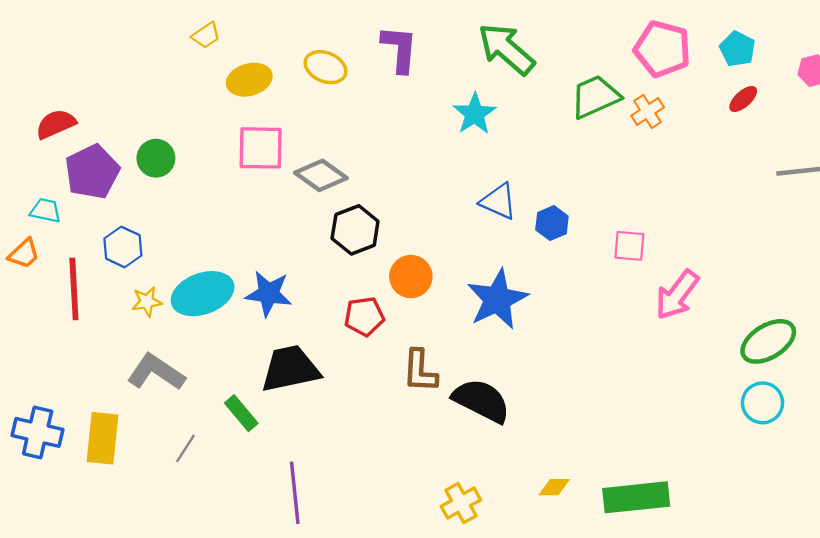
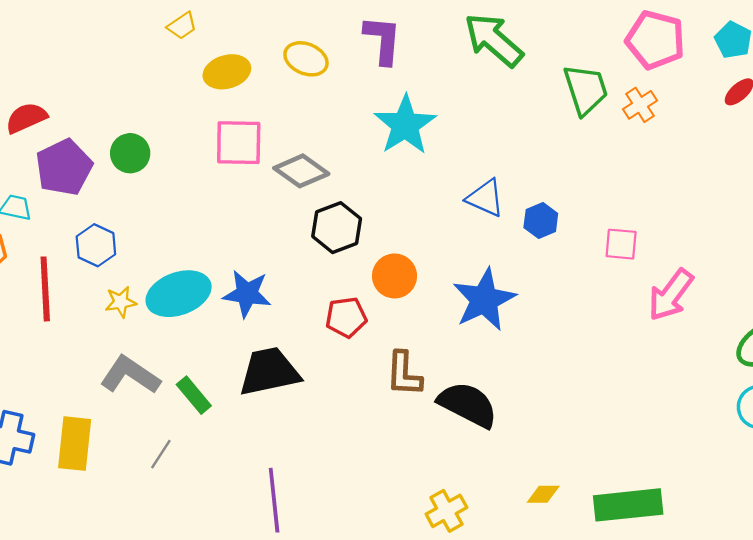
green trapezoid: (595, 97) -> (586, 90), turned 96
cyan star: (475, 114) -> (405, 125), moved, size x1.4
green rectangle: (241, 413) -> (194, 395), moved

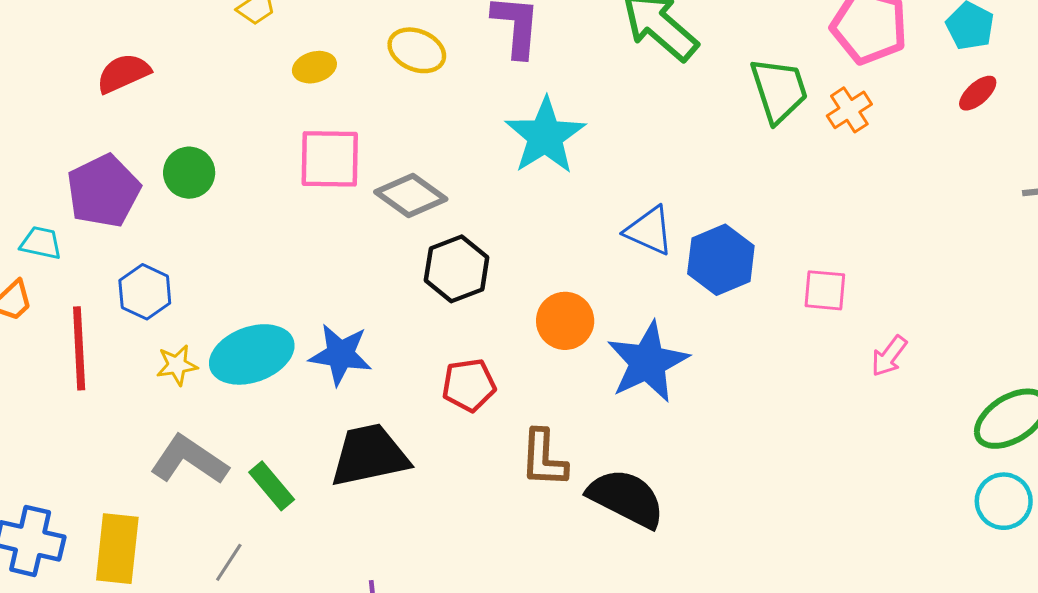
yellow ellipse: (227, 72) -> (314, 67), size x0.7
red semicircle: (26, 118) -> (123, 73), moved
blue hexagon: (541, 221) -> (721, 260), size x1.5
orange circle: (394, 276) -> (565, 321), moved
pink arrow: (671, 295) -> (889, 356), size x0.6

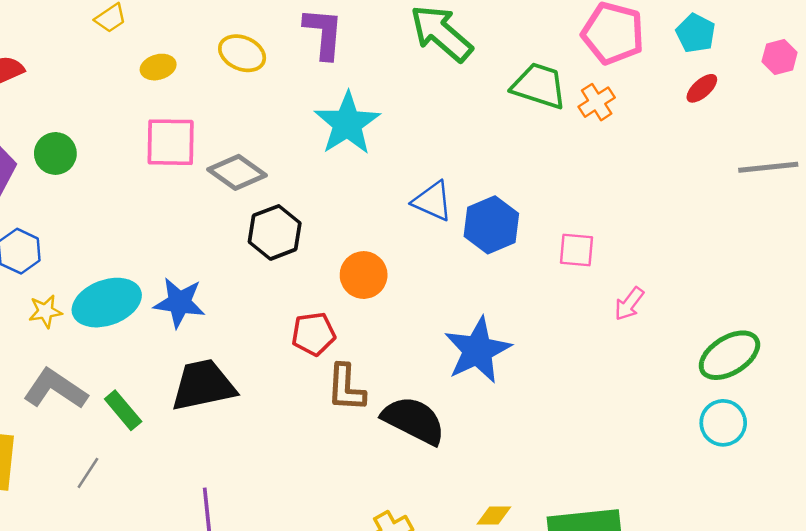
green trapezoid: (779, 90) -> (539, 86), turned -54
blue star: (648, 362) -> (478, 350), moved
red pentagon: (469, 385) -> (313, 334), moved

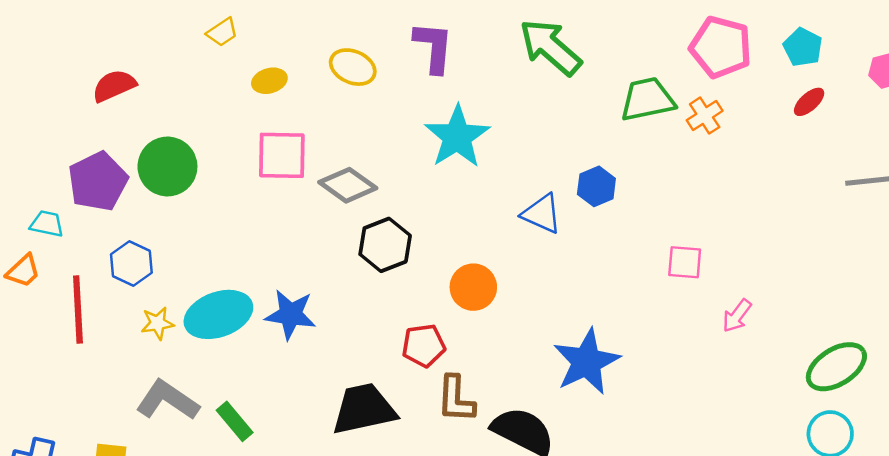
green trapezoid: (539, 86) -> (647, 99), turned -30
green circle: (55, 153) -> (167, 167), size x1.4
blue hexagon: (491, 225) -> (596, 186), moved, size x0.7
black trapezoid: (203, 385) -> (364, 409), moved

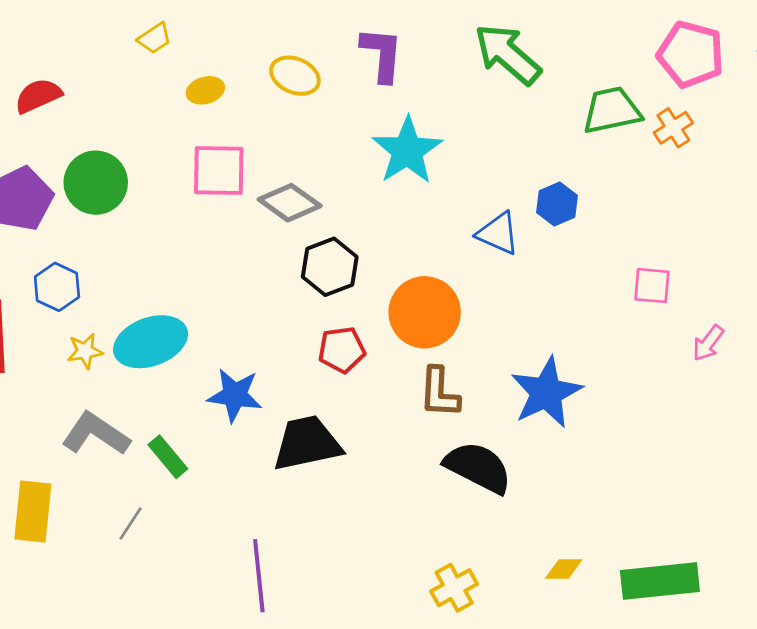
orange circle: (473, 287) -> (425, 312), size x1.4
blue star: (291, 314) -> (235, 395), moved
red pentagon: (424, 346) -> (342, 350), moved
brown L-shape: (456, 399) -> (439, 393), moved

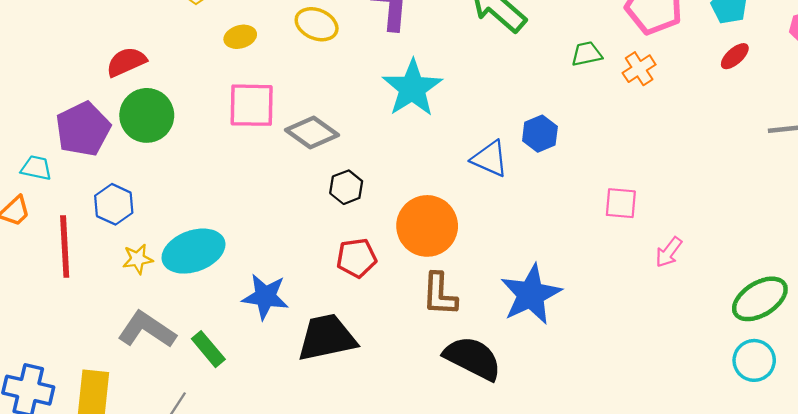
red semicircle: (38, 96) -> (126, 62), moved
green trapezoid: (612, 110) -> (587, 54), size x0.6
black hexagon: (330, 267) -> (346, 187), size x0.7

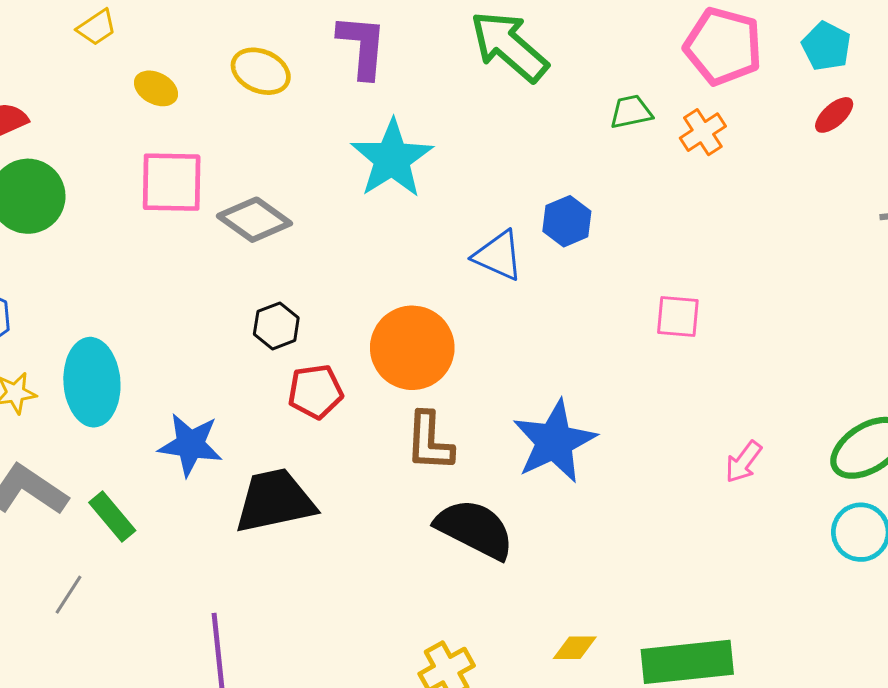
yellow ellipse: (240, 37) -> (156, 88), turned 44
black hexagon: (346, 187) -> (276, 326), moved
cyan ellipse: (193, 251) -> (92, 382), turned -74
pink arrow: (669, 252) -> (744, 462), moved

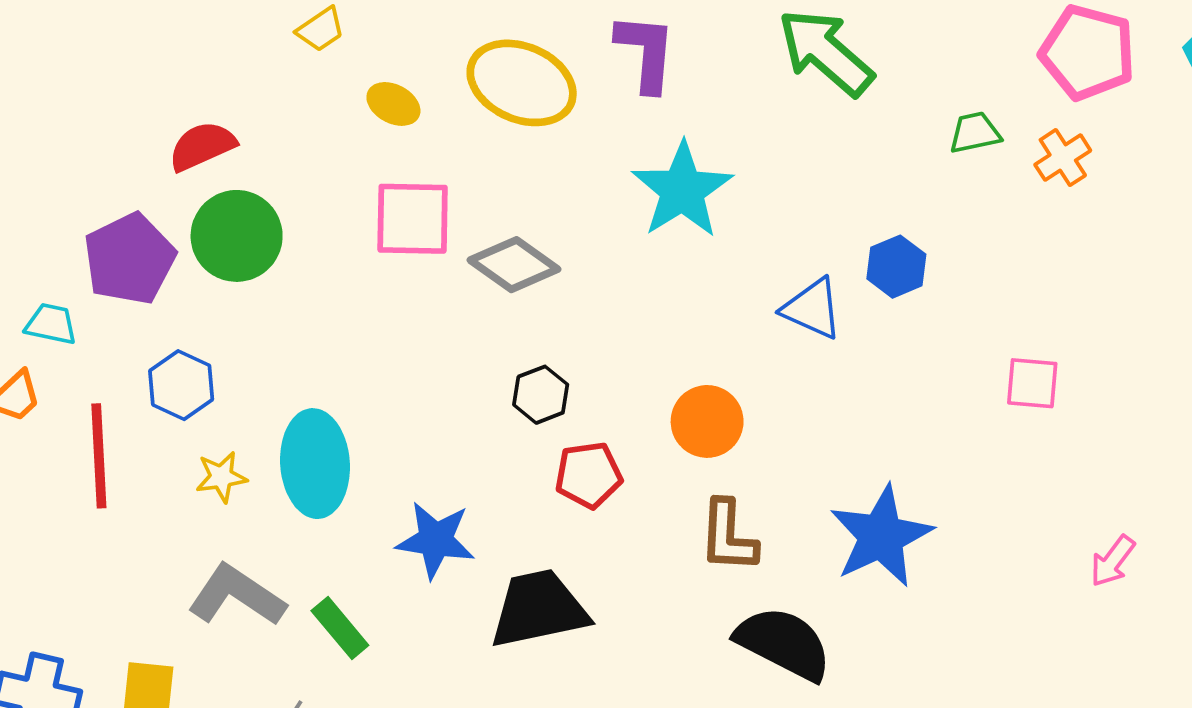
yellow ellipse: (261, 71) -> (522, 83), size x1.5
orange circle: (412, 348) -> (707, 421), size x0.7

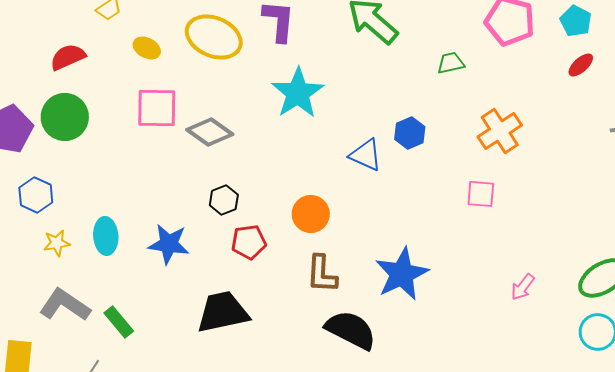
red semicircle: (202, 146) -> (68, 57), moved
orange cross: (1063, 158) -> (500, 131), moved, size x1.5
cyan ellipse: (315, 464) -> (106, 236), size x0.7
blue star: (436, 540) -> (169, 244), moved

